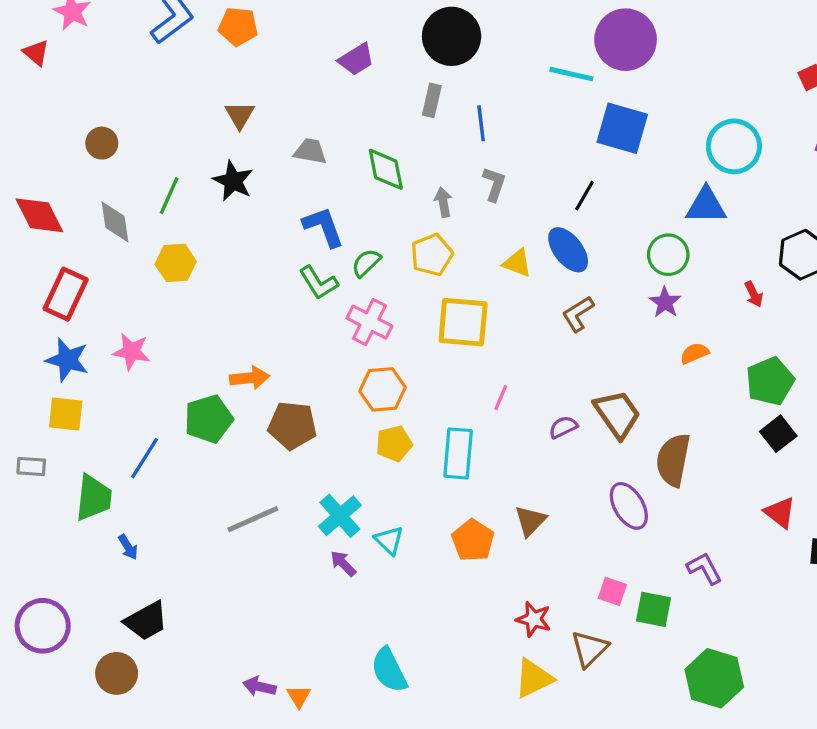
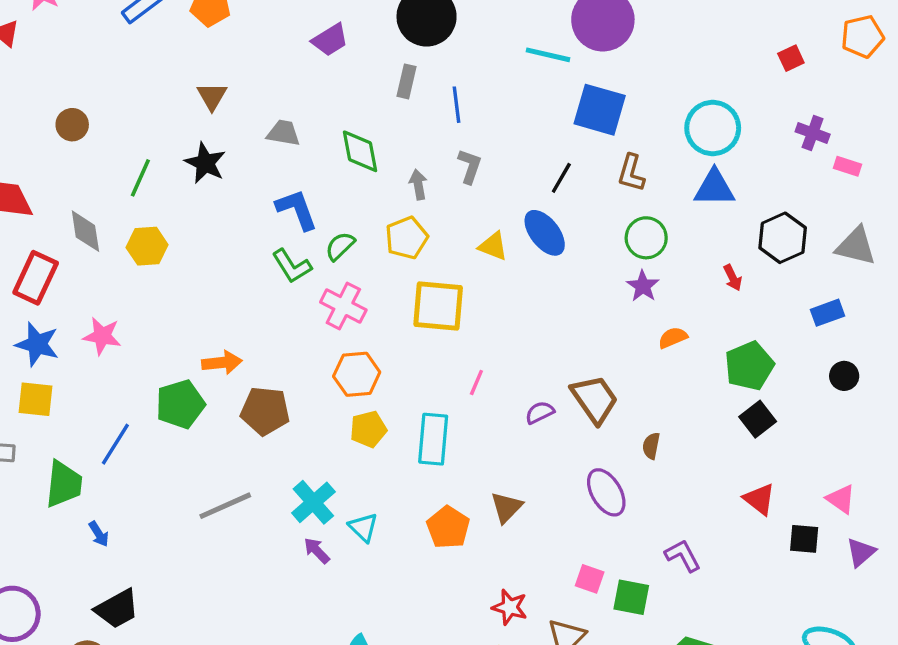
blue triangle: (706, 205) -> (714, 188), moved
gray diamond: (115, 222) -> (85, 231), moved
brown L-shape: (578, 314) -> (631, 173), moved, turned -42
brown semicircle: (673, 460) -> (651, 446), size x0.5

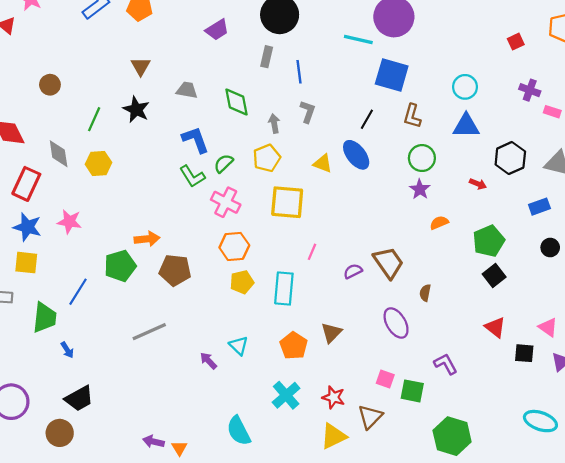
cyan circle: (713, 128) -> (465, 87), size x0.7
red arrow: (733, 278) -> (478, 184), turned -42
cyan cross: (313, 502) -> (286, 395), moved

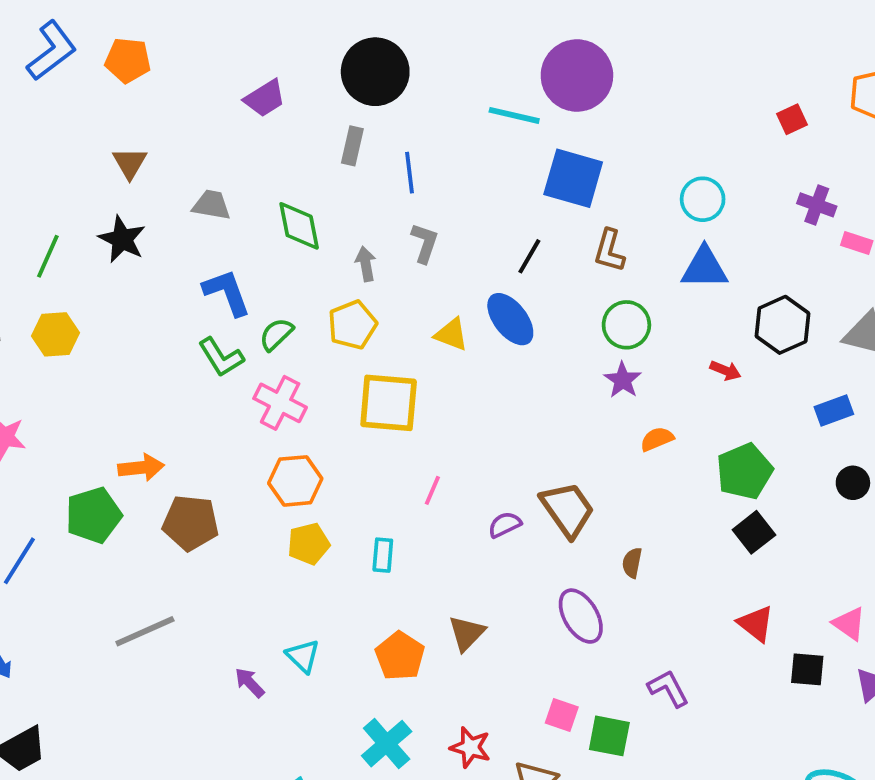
cyan rectangle: (284, 288) -> (383, 555), size x0.6

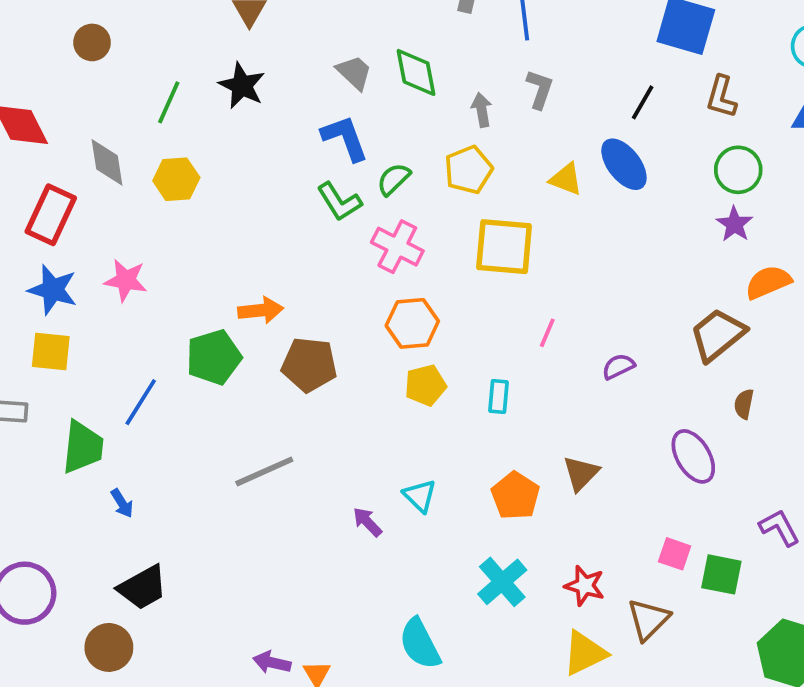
gray trapezoid: (212, 205) -> (354, 72), moved, turned 33
orange semicircle: (657, 439) -> (768, 282), size x1.4
brown trapezoid: (567, 509) -> (718, 335), moved, turned -94

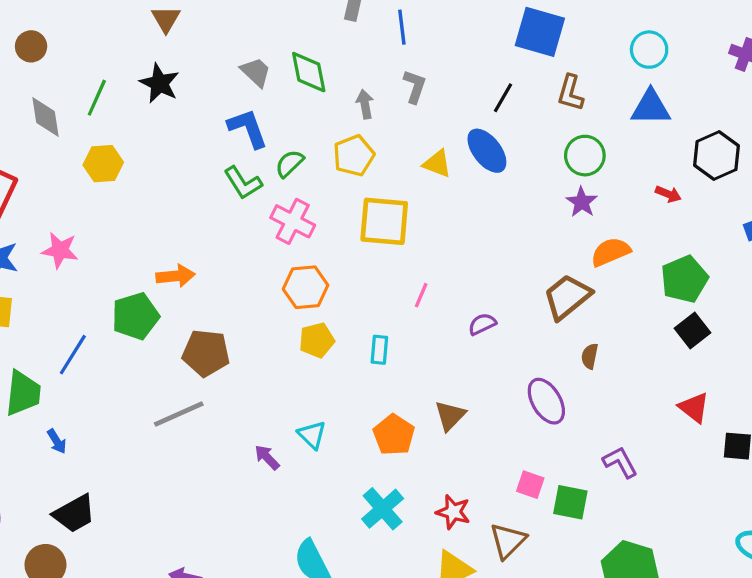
gray diamond: (107, 162) -> (45, 117), moved
brown pentagon: (309, 365) -> (206, 353), moved

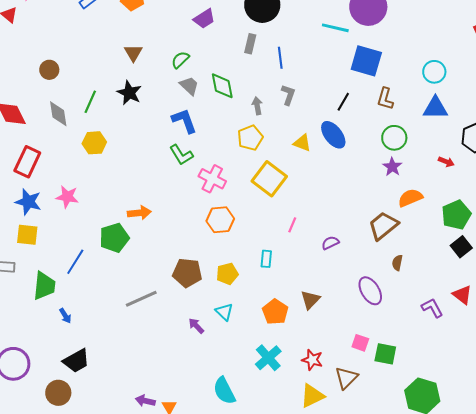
green semicircle: (289, 164) -> (180, 60), moved
yellow square: (384, 221) -> (269, 179), turned 32
yellow pentagon: (317, 340) -> (227, 274), moved
brown pentagon: (206, 353) -> (187, 273), moved
purple L-shape: (620, 462) -> (432, 308), moved

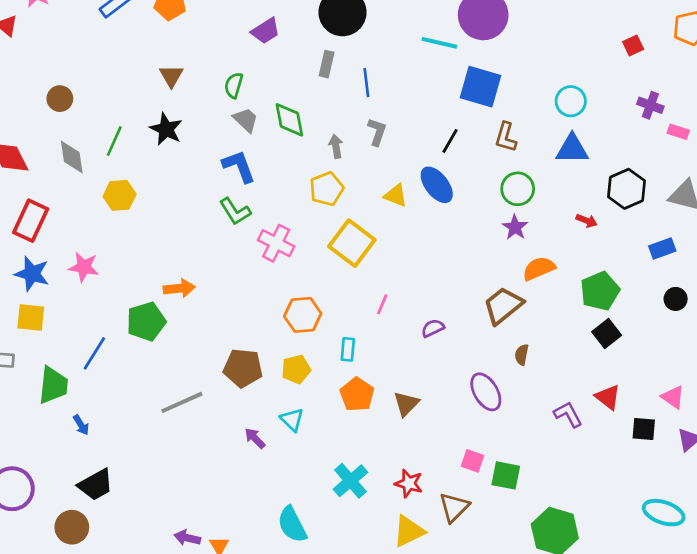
green semicircle: (180, 60) -> (234, 85), turned -30
orange hexagon: (220, 220) -> (303, 315), moved
orange pentagon: (275, 312) -> (357, 394), moved

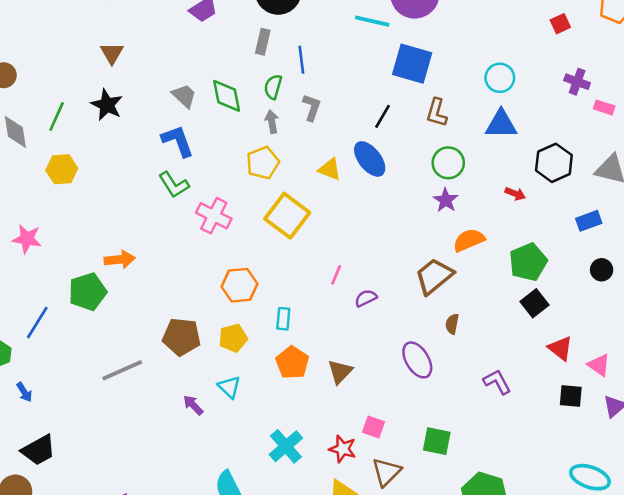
green semicircle: (234, 85) -> (273, 87), moved
pink line: (382, 304) -> (336, 275), moved
red triangle: (608, 397) -> (560, 348), moved
pink square: (473, 461) -> (374, 427), moved

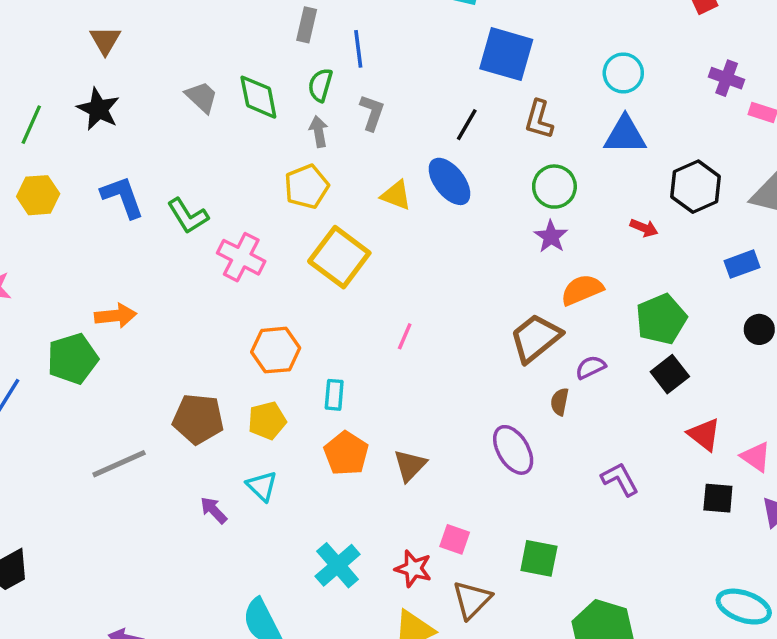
blue L-shape: (178, 141) -> (122, 197), moved
purple semicircle: (366, 298) -> (591, 367), moved

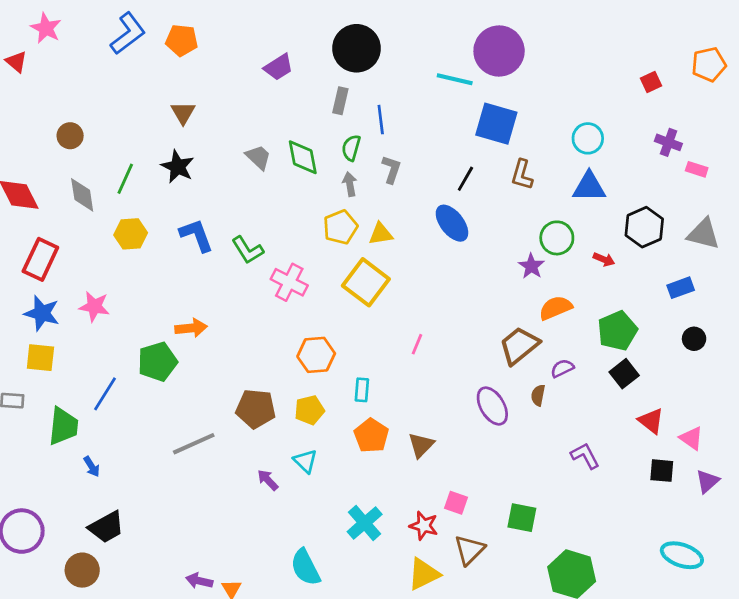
green circle: (554, 187) -> (557, 238), moved
yellow triangle: (396, 195) -> (381, 234), moved, turned -30
purple ellipse: (513, 450) -> (492, 406), moved

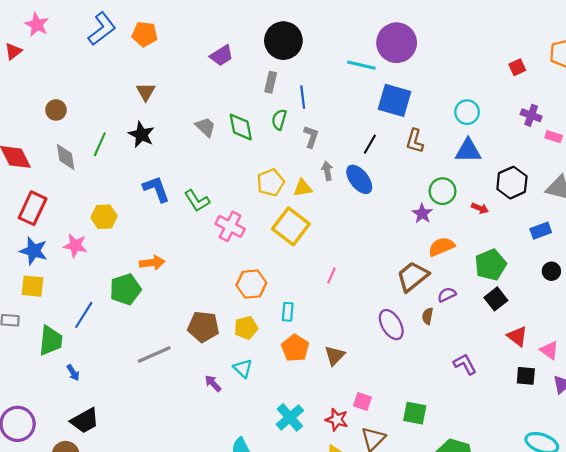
red triangle: (16, 62) -> (13, 51), turned 42
gray arrow: (350, 184) -> (327, 171), moved
yellow hexagon: (131, 234) -> (104, 217), moved

